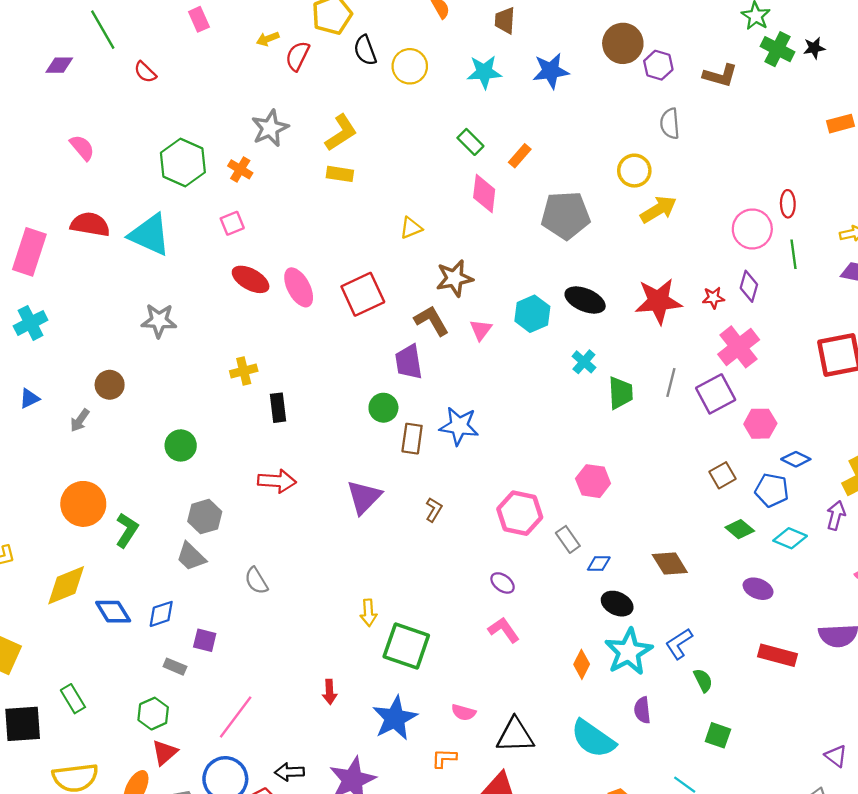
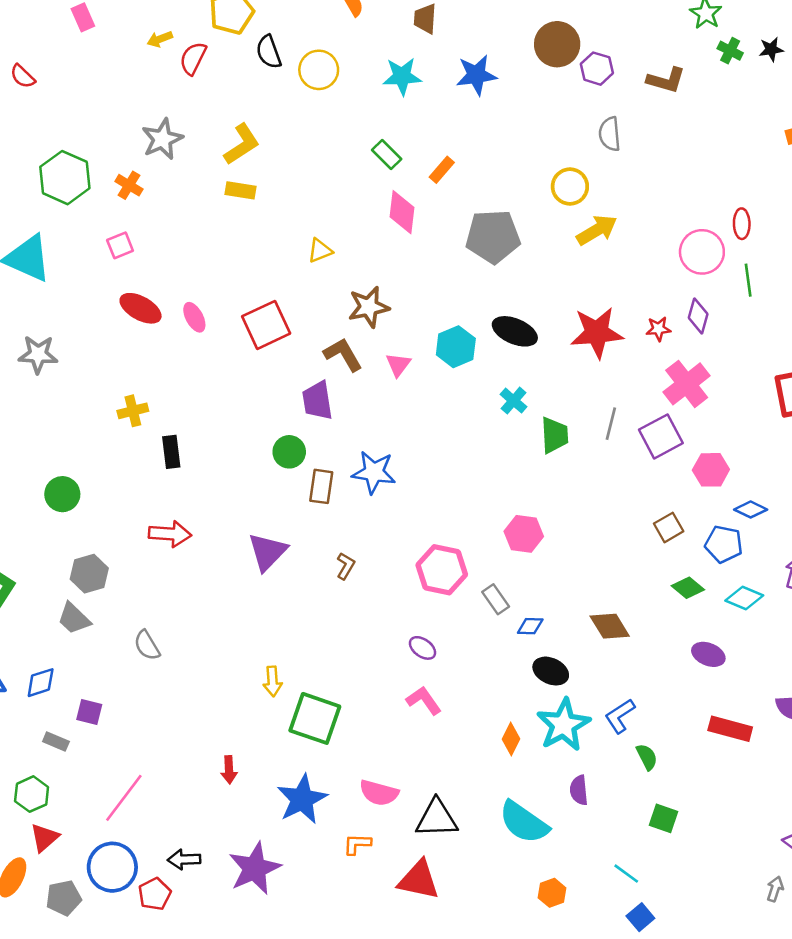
green cross: (778, 49) -> (730, 51), size x0.7
pink ellipse: (299, 287) -> (194, 317), size x0.7
pink semicircle: (464, 712) -> (379, 793), size x1.4

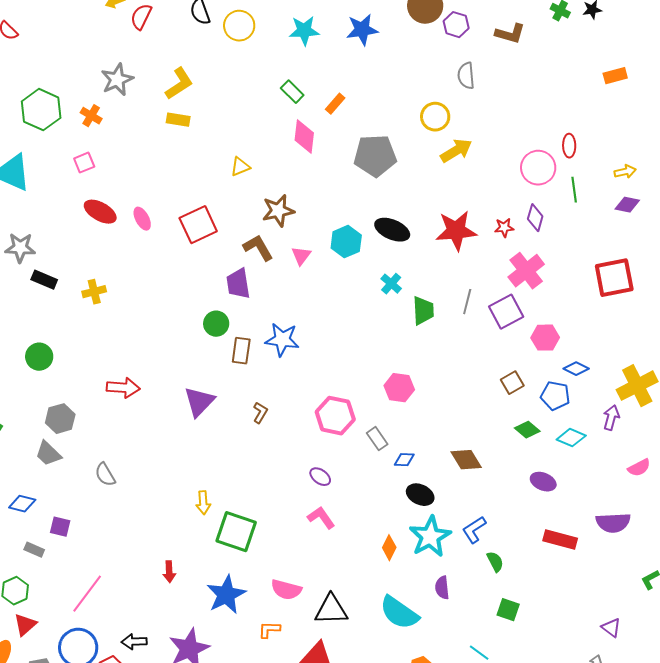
black rectangle: (171, 452) -> (44, 280), moved, turned -60
blue diamond: (41, 683) -> (22, 504), turned 32

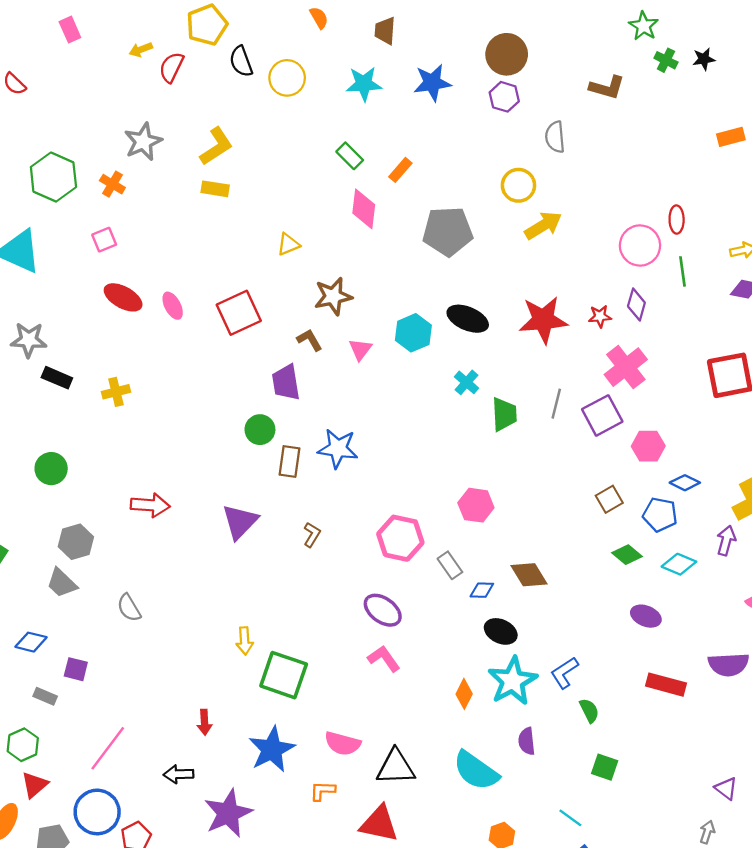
purple hexagon: (456, 25) -> (504, 97), moved
brown L-shape: (258, 248) -> (310, 340), size x0.7
brown diamond: (466, 460) -> (529, 575), moved
purple ellipse: (320, 477) -> (383, 610), size x1.5
black arrow: (134, 642) -> (179, 774), moved

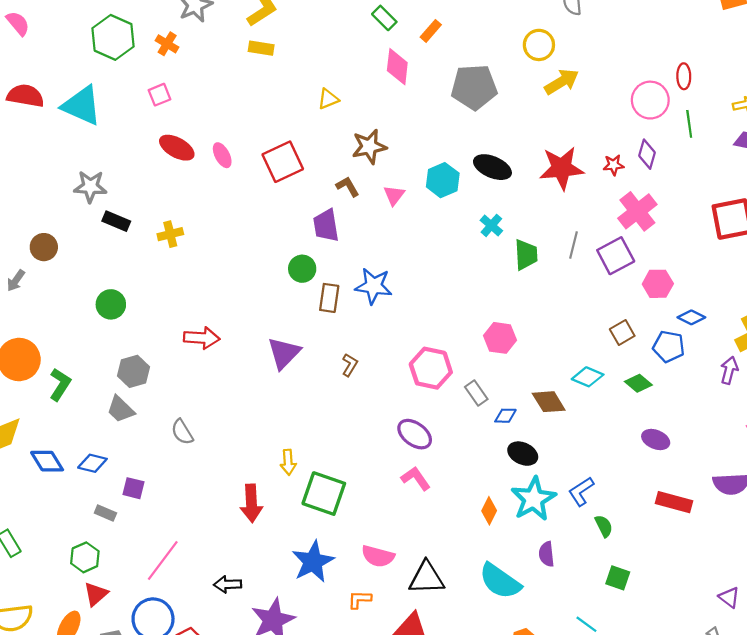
cyan diamond: (679, 564) -> (588, 377), moved
red arrow: (204, 722) -> (251, 503), moved, size x1.6

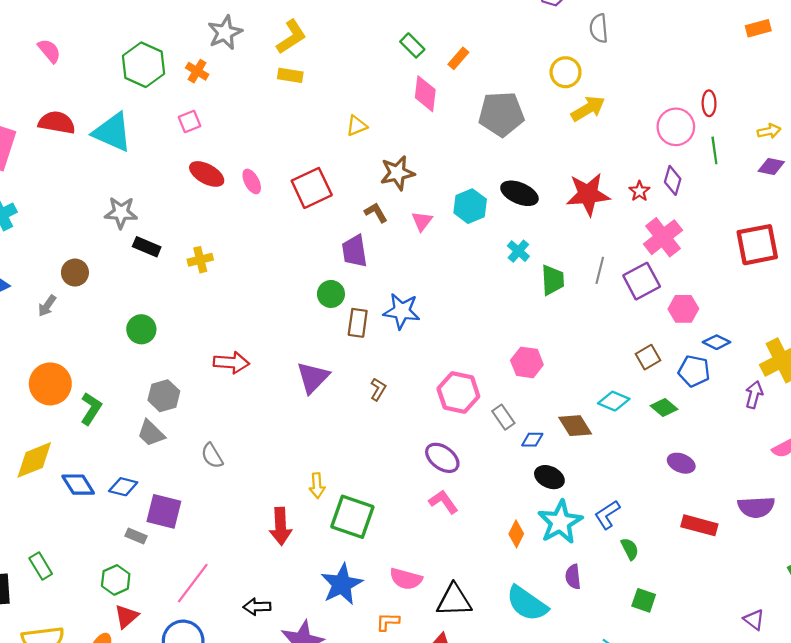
red star: (614, 165) -> (639, 191), turned -30
purple square: (134, 488) -> (164, 511), size x1.6

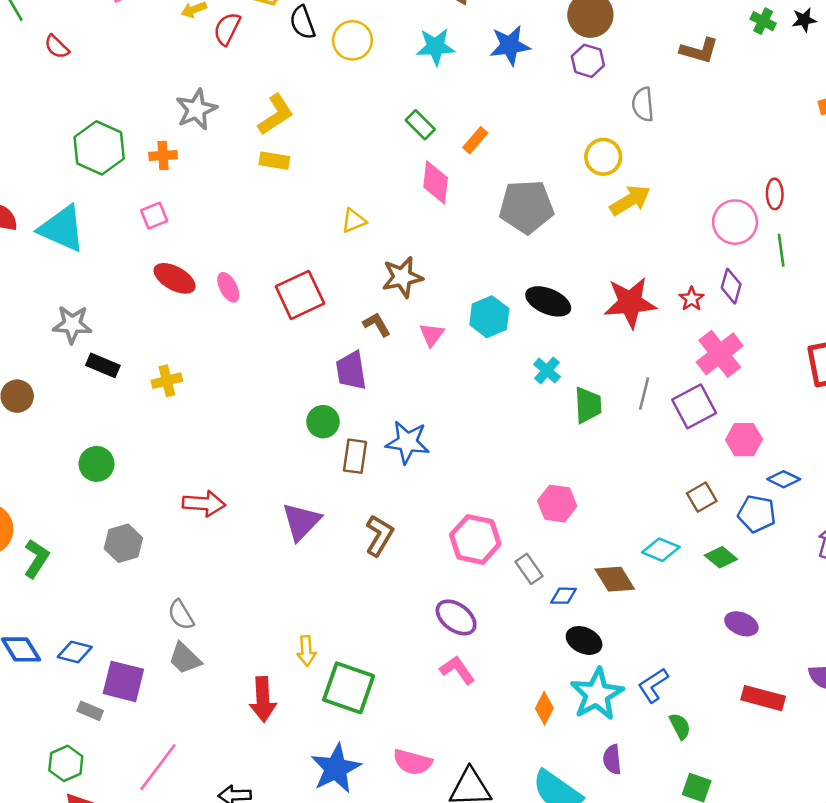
orange cross: (197, 71) -> (163, 156), turned -35
brown L-shape: (378, 389) -> (379, 536), size x1.5
gray trapezoid: (151, 433) -> (185, 658), moved

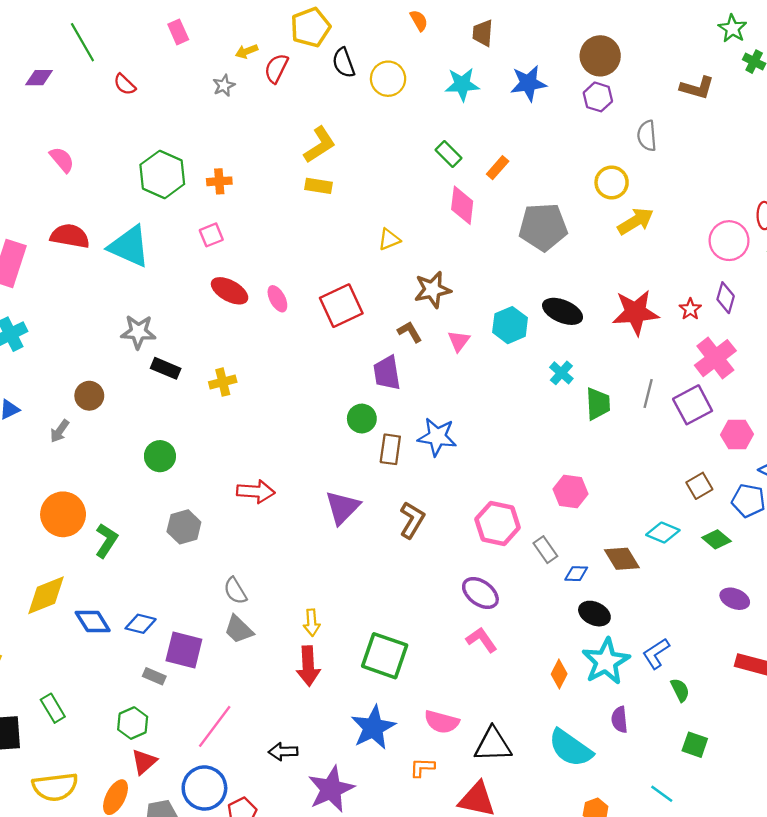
gray star: (196, 109) -> (224, 86), moved, size x0.6
yellow arrow: (306, 651) -> (312, 623), moved

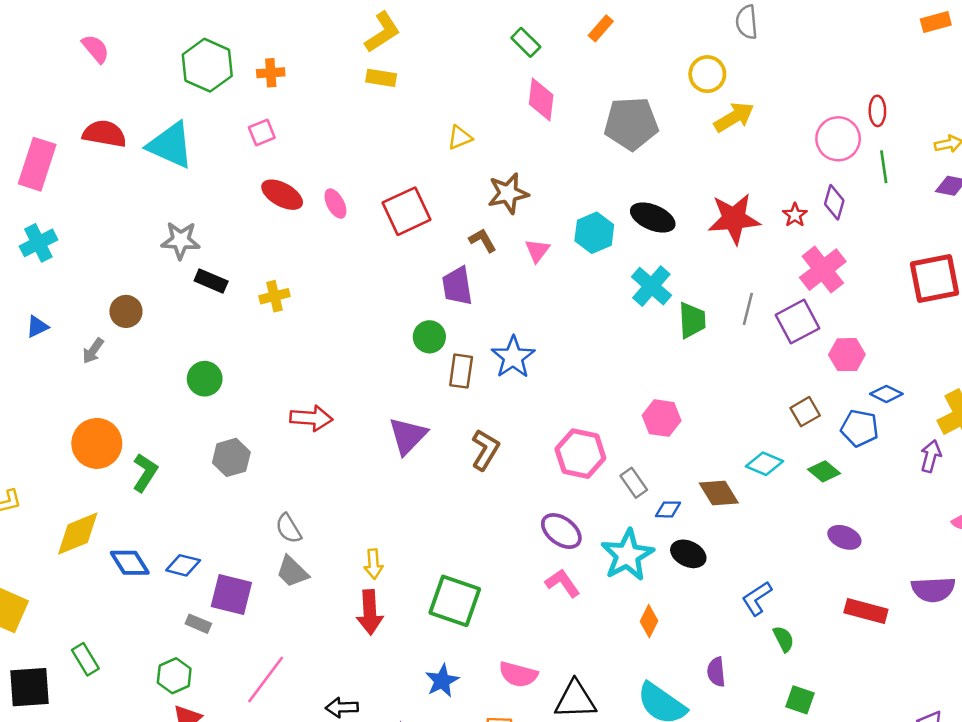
orange rectangle: (498, 168) -> (601, 28), moved
cyan cross: (561, 373) -> (651, 286), size x1.5
blue star: (437, 437) -> (513, 357), turned 30
cyan star: (606, 661) -> (627, 555), moved
blue star: (373, 728) -> (442, 681), size x0.7

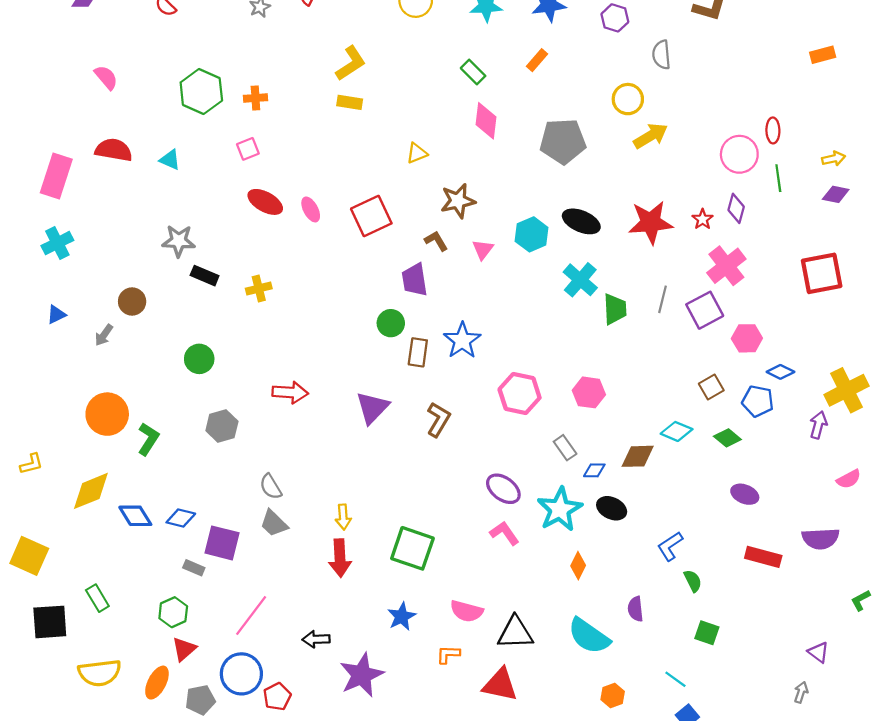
cyan triangle: (170, 145) -> (170, 160), size x0.5
pink hexagon: (580, 454) -> (520, 394), moved
brown diamond: (719, 493) -> (638, 456), turned -60

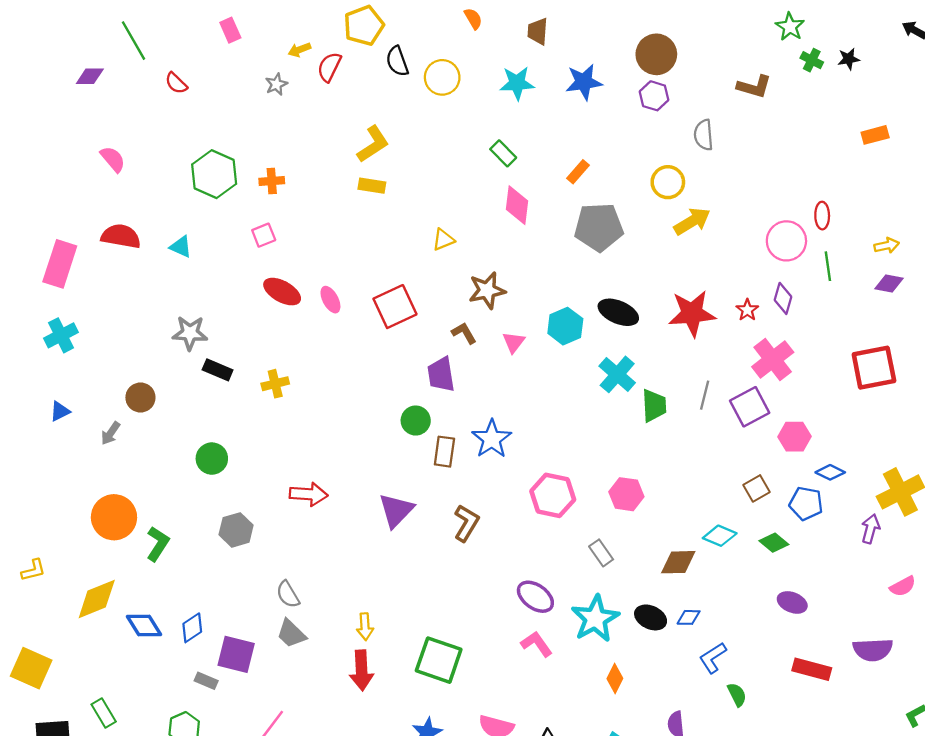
orange rectangle: (537, 60) -> (578, 172), moved
blue diamond: (594, 470) -> (689, 617), moved
blue diamond: (181, 518) -> (192, 628), turned -48

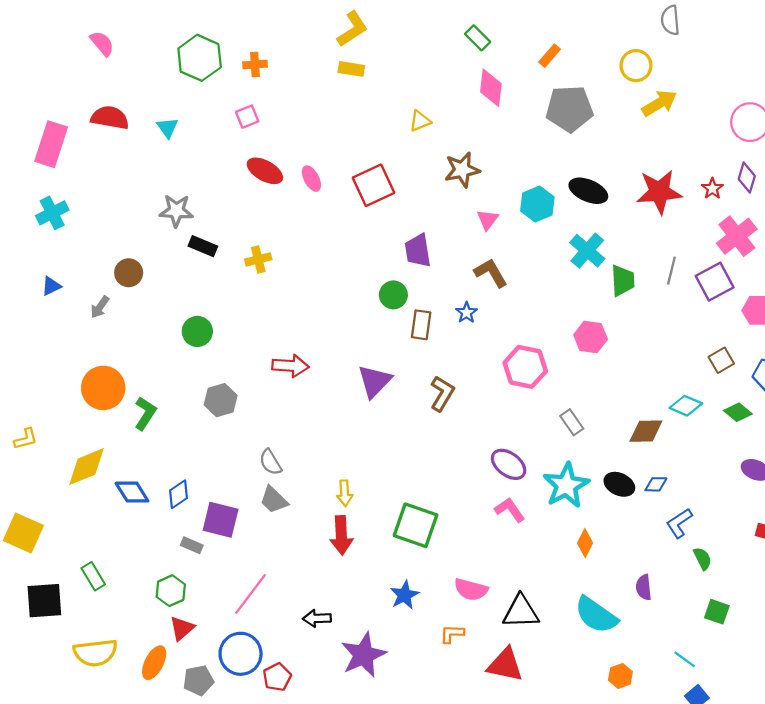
cyan triangle: (181, 247) -> (167, 128), turned 30
brown L-shape: (464, 333) -> (491, 273), moved, size x1.4
blue star: (492, 439) -> (466, 313), size x0.6
pink hexagon: (626, 494) -> (591, 337), moved

